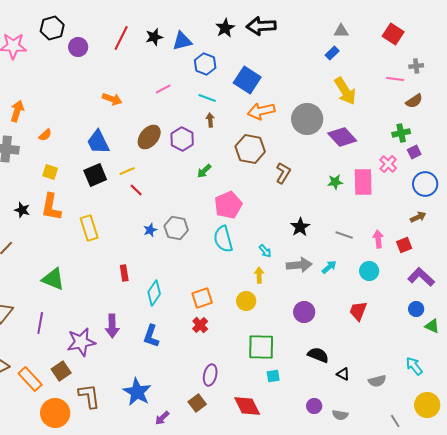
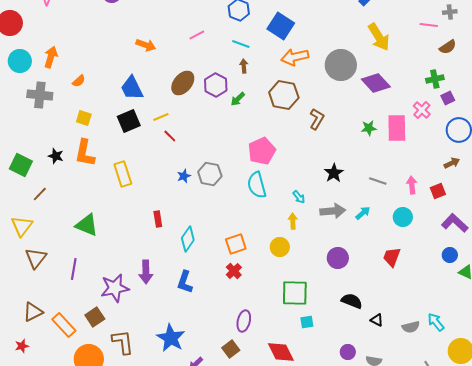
green arrow: (204, 171) -> (238, 99), moved
cyan arrow: (414, 366) -> (436, 322), moved

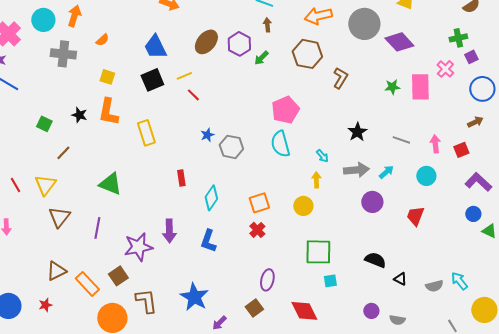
green square: (21, 165) -> (44, 124), size x0.7
gray hexagon: (210, 174) -> (231, 147), moved
purple circle: (338, 258) -> (372, 202), moved

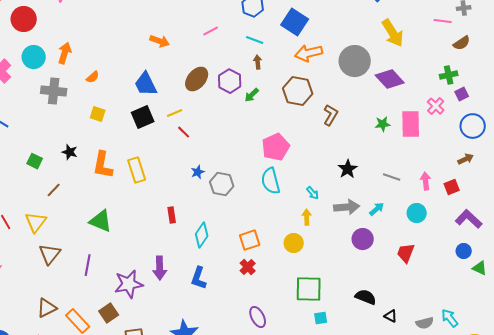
orange L-shape: (108, 112) -> (103, 165), moved
purple ellipse: (267, 280) -> (258, 317), turned -40

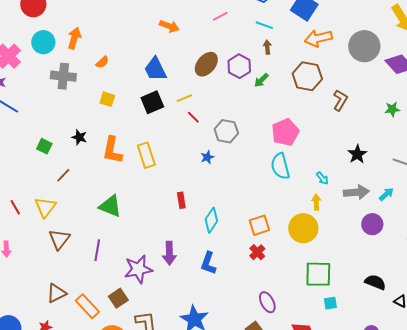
gray hexagon: (222, 184) -> (226, 131), moved
yellow circle: (294, 243) -> (303, 228), size x1.5

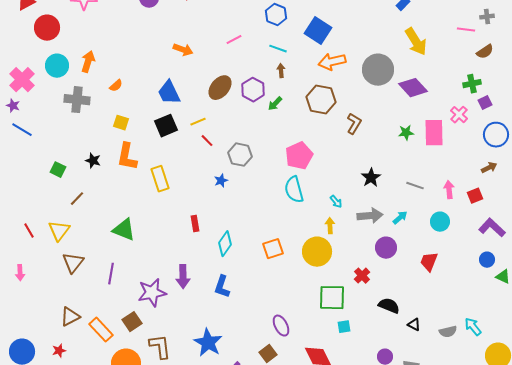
orange L-shape: (112, 150) -> (127, 157), moved
red cross: (257, 252) -> (362, 276), moved

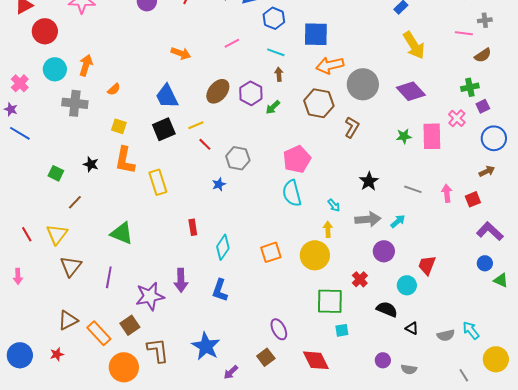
blue square: (318, 31) -> (316, 34), turned -32
gray circle: (378, 70) -> (363, 84), moved
pink cross: (22, 80) -> (20, 83), size x0.7
cyan circle: (440, 222) -> (407, 285), moved

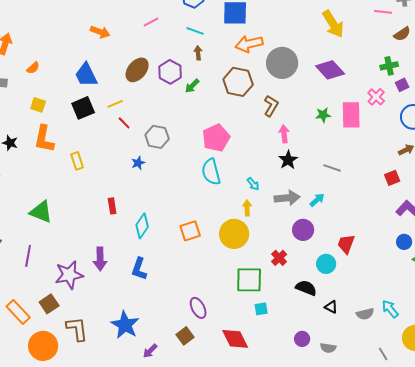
yellow rectangle: (158, 182) -> (77, 161), size x0.7
pink arrow: (447, 193) -> (284, 134), moved

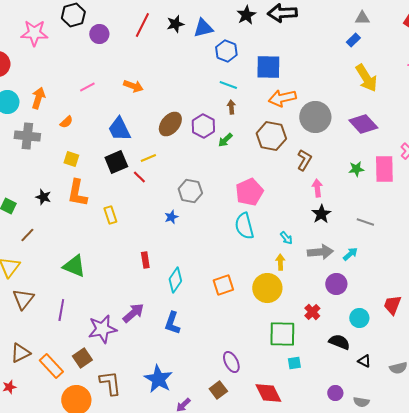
pink line: (151, 22) -> (87, 87), moved
red line: (124, 123) -> (139, 177), moved
red trapezoid: (346, 244) -> (392, 305), moved
purple arrow: (100, 259) -> (133, 313), turned -130

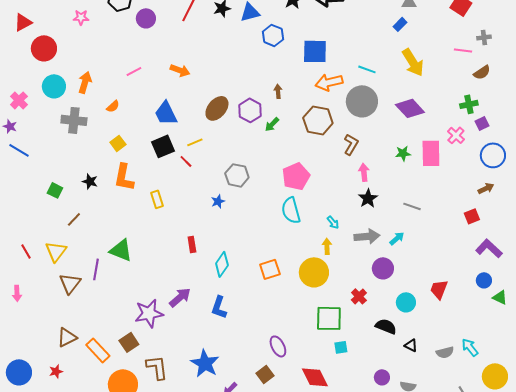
pink star: (34, 33) -> (81, 17), size x0.6
cyan line: (228, 85) -> (367, 69), moved
yellow square: (71, 159) -> (118, 143), turned 35
purple line: (61, 310) -> (96, 269), moved

